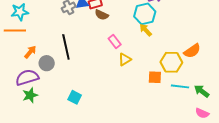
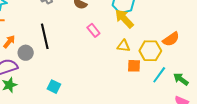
yellow arrow: (146, 30) -> (124, 19), size x1.5
yellow triangle: (125, 59) -> (124, 46), moved, turned 40
cyan line: (180, 86) -> (159, 75), turned -60

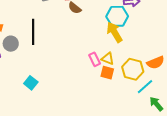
pink rectangle: (93, 30) -> (95, 59), moved
orange square: (134, 66) -> (107, 73), moved
cyan line: (159, 75) -> (145, 87), moved

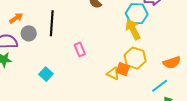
pink rectangle: (95, 59) -> (80, 49), moved
yellow triangle: (108, 59) -> (113, 74), moved
yellow hexagon: (133, 69) -> (135, 58), moved

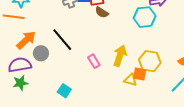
orange arrow: (16, 18) -> (26, 40), size x1.5
black line: (52, 23) -> (62, 40), turned -35
yellow arrow: (133, 29) -> (120, 56), moved, turned 55

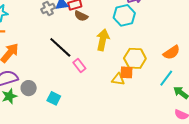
black line: (62, 40) -> (60, 47), moved
gray circle: (41, 53) -> (29, 88), moved
yellow arrow: (120, 56) -> (103, 40), moved

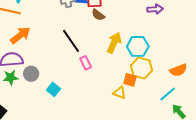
cyan hexagon: (124, 15) -> (138, 46), moved
yellow triangle: (118, 79) -> (120, 93), moved

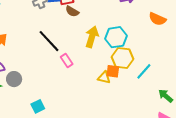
orange semicircle: (178, 70) -> (157, 19), moved, turned 54
cyan square: (53, 89) -> (38, 106), moved, turned 32
yellow triangle: (120, 93) -> (104, 78), moved
cyan line: (168, 94) -> (144, 71), moved

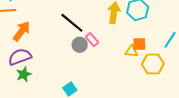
yellow hexagon: (122, 58) -> (153, 64), moved
gray circle: (14, 79) -> (80, 45), moved

